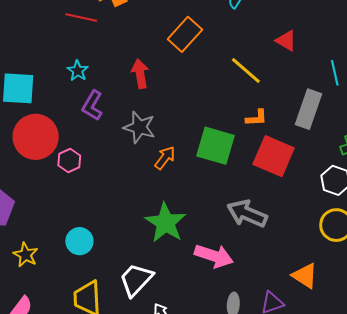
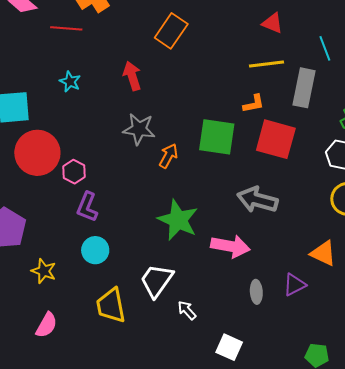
yellow line: (246, 71) -> (266, 64), moved, turned -40
purple L-shape: (92, 105) -> (87, 207), moved

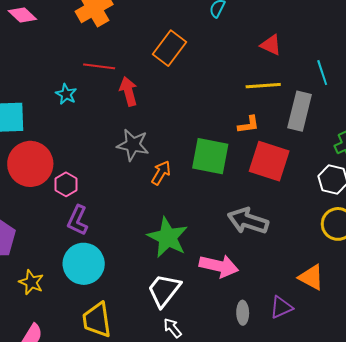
red line: (66, 28) -> (99, 66), moved
cyan circle: (95, 250) -> (84, 264), size x1.5
white trapezoid: (157, 281) -> (164, 290), moved

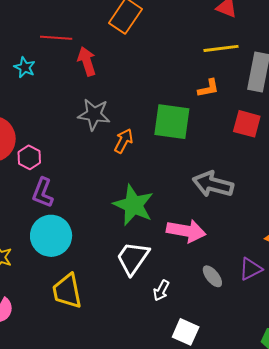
red square: (269, 161) -> (247, 124), moved, size x0.7
gray ellipse: (243, 313) -> (212, 276), turned -35
white arrow: (172, 328) -> (161, 291), moved, turned -110

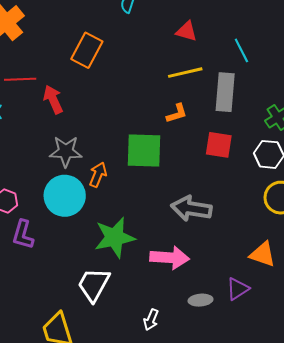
green star: (134, 205) -> (115, 237), turned -30
cyan circle: (51, 236) -> (65, 196), moved
white trapezoid: (133, 258) -> (94, 285), moved
gray ellipse: (212, 276) -> (200, 300), turned -50

